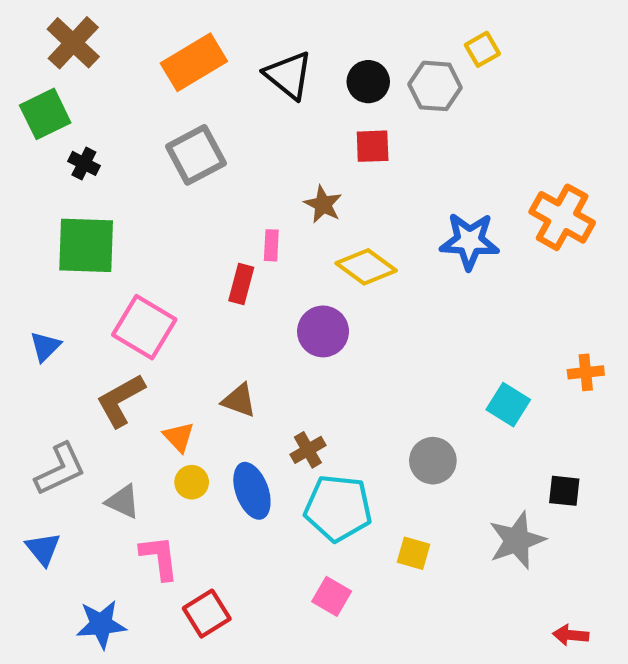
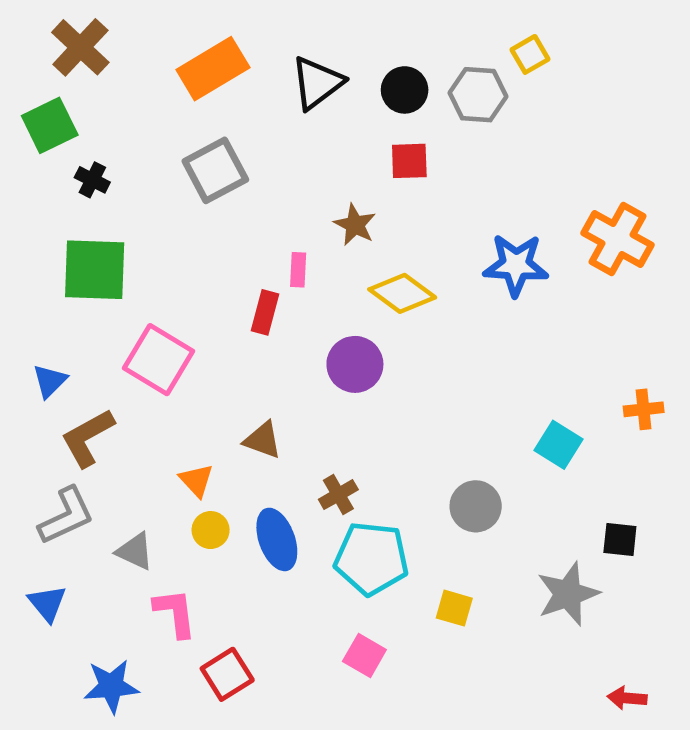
black triangle: (289, 75) -> (317, 83), turned 44
brown L-shape: (121, 400) -> (88, 438), moved

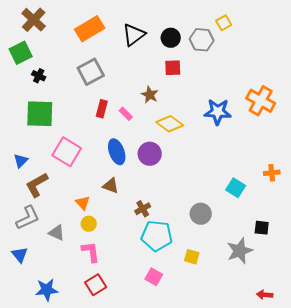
pink rectangle: (298, 270) -> (126, 114), turned -48
red rectangle: (265, 312) -> (102, 109), moved
blue ellipse: (277, 539) -> (117, 152), moved
pink L-shape: (175, 613) -> (91, 252), moved

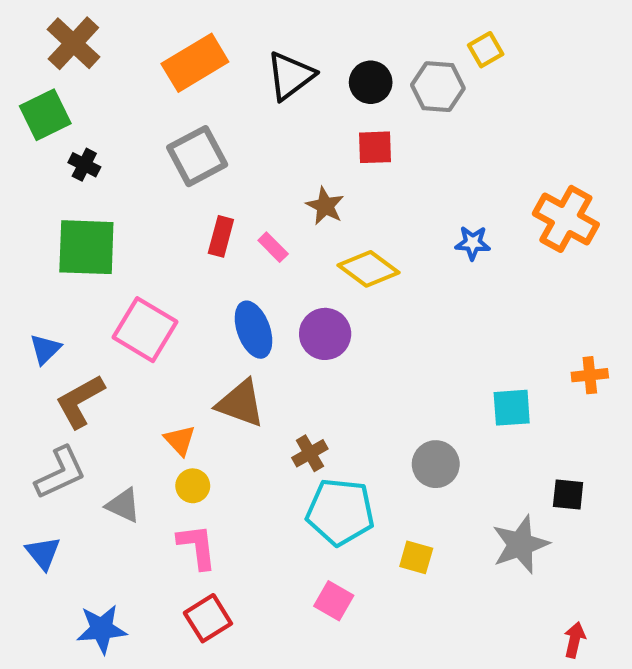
blue star: (218, 112) -> (473, 243), size x0.6
brown triangle: (111, 186) -> (240, 403), size x1.4
cyan square: (236, 188) -> (512, 408), turned -36
red arrow: (265, 295) -> (575, 640), turned 98

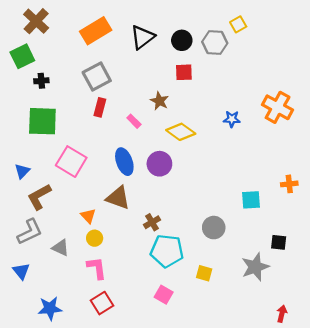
black cross: (84, 165) -> (41, 81), turned -32
red rectangle: (221, 236) -> (100, 107), moved

